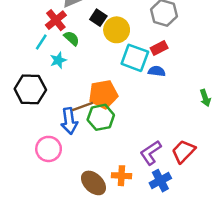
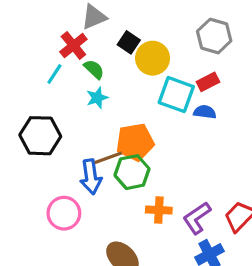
cyan star: (58, 60) -> (97, 98), moved
orange cross: (121, 176) -> (159, 210), moved

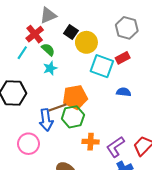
blue semicircle: (205, 112) -> (124, 92), moved

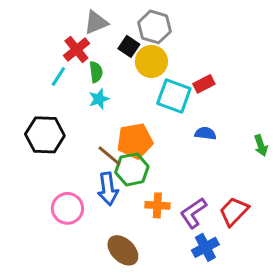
gray hexagon: (127, 28) -> (154, 27), moved
green semicircle: (48, 50) -> (96, 72), turned 40
brown line: (57, 108) -> (109, 156), turned 60
blue arrow: (46, 120) -> (108, 189), moved

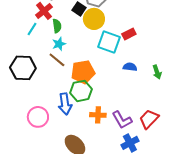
green arrow: (261, 145) -> (157, 72), moved
brown line: (109, 156) -> (57, 60), moved
purple L-shape: (193, 213) -> (122, 120), turned -85

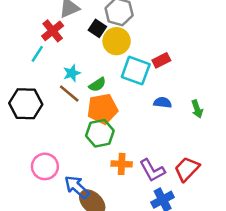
green semicircle: (57, 26) -> (97, 85), moved, turned 64
blue arrow: (65, 104) -> (77, 187), moved, turned 140

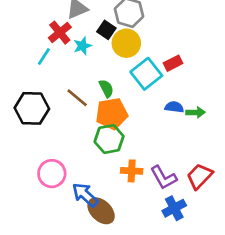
cyan square: (136, 71) -> (146, 74), turned 32
cyan star: (72, 73) -> (82, 46), moved
green semicircle: (97, 85) -> (106, 88), turned -84
green arrow: (197, 109) -> (196, 112), moved, turned -72

